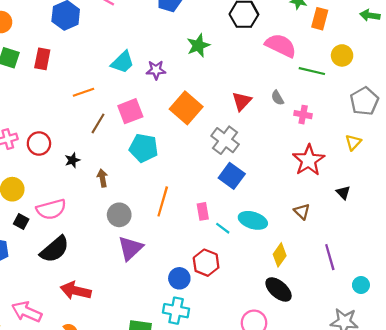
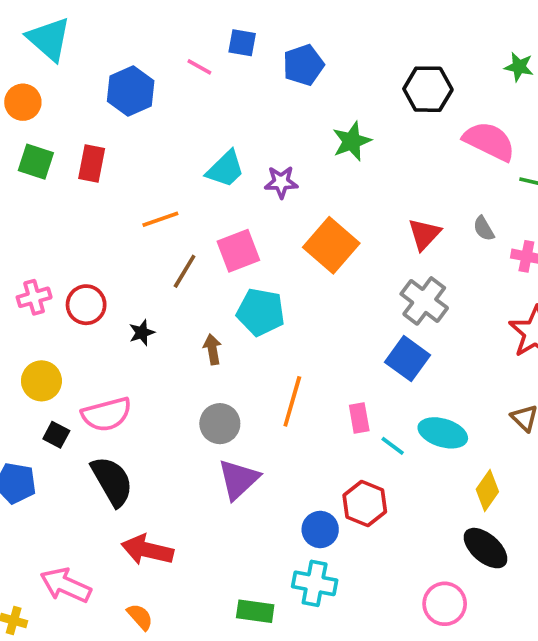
gray cross: (225, 140) -> (424, 301), moved
brown arrow: (102, 178) -> (212, 349), moved
black semicircle: (55, 249) -> (112, 481), turned -80

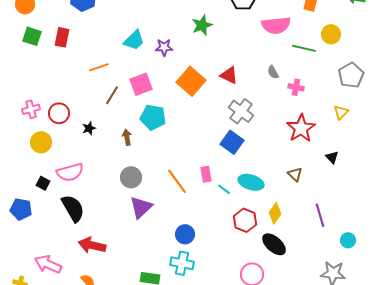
pink semicircle: (489, 141) -> (276, 25), turned 148
red triangle: (424, 234) -> (229, 75), moved, turned -48
yellow circle: (41, 381) -> (41, 142), moved
orange line: (292, 401) -> (177, 181), moved, turned -52
red hexagon: (365, 503) -> (245, 220), moved

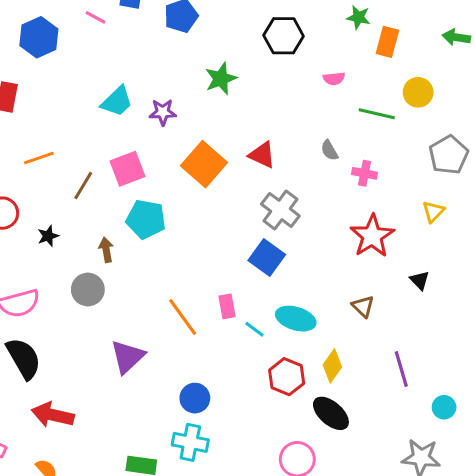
pink semicircle: (276, 25) -> (334, 79), size x0.5
orange line: (99, 67) -> (39, 158), moved
gray circle: (131, 177) -> (88, 290), moved

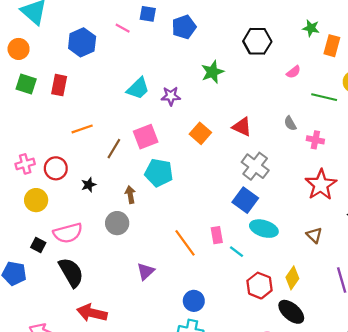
pink semicircle: (334, 79) -> (293, 72), turned -32
orange square: (204, 164) -> (200, 133), size x0.7
cyan ellipse: (296, 319) -> (264, 229), moved
purple triangle: (128, 357) -> (146, 271), size x0.7

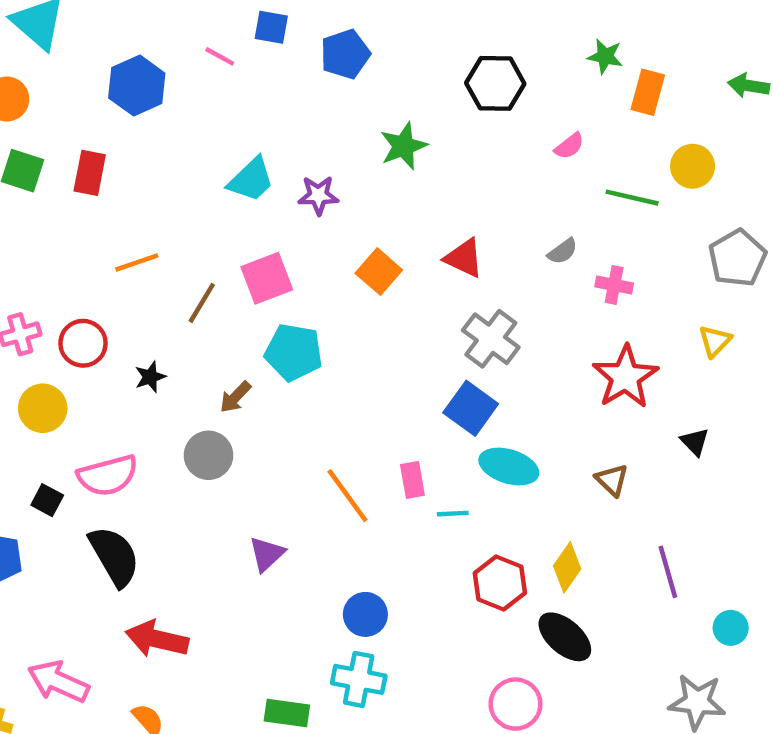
gray semicircle: (290, 123) -> (563, 251), turned -96
brown arrow: (130, 195) -> (235, 397), turned -126
cyan line: (237, 252) -> (453, 514), turned -40

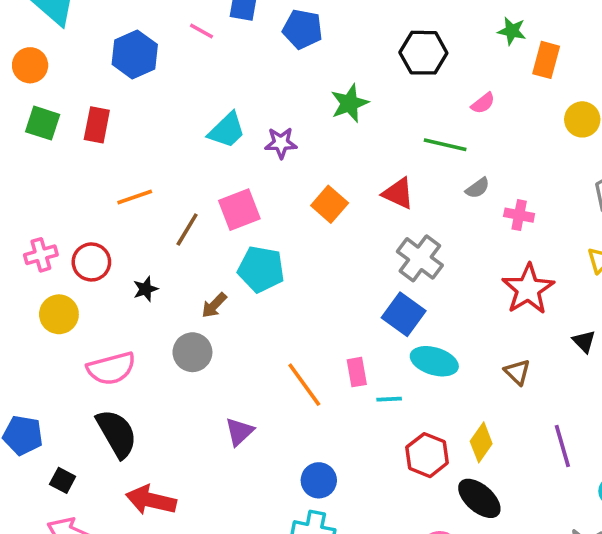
blue pentagon: (345, 54) -> (303, 29), turned 30
green line: (632, 198) -> (445, 145), moved
black square: (47, 500) -> (63, 480), moved

